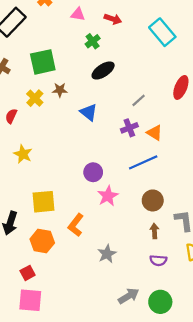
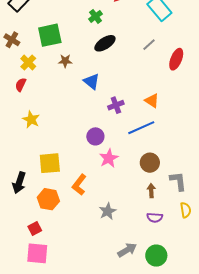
yellow cross: (35, 98) -> (28, 63), moved
gray line: (139, 100) -> (149, 45), moved
purple cross: (129, 128) -> (116, 105), moved

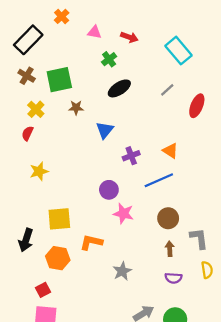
brown cross: (12, 40) -> (27, 76), moved
blue triangle: (92, 82) -> (105, 130), turned 30
yellow star: (31, 119) -> (39, 171), turned 30
pink star: (109, 158) -> (123, 214), turned -30
orange L-shape: (79, 185) -> (91, 242), turned 65

